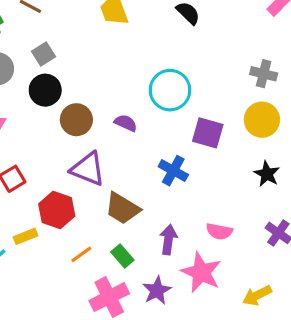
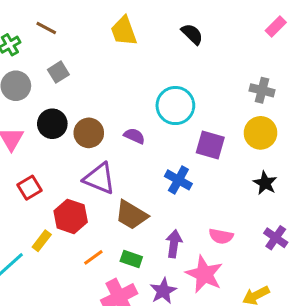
black circle: (45, 90) -> (52, 124), moved
yellow rectangle: (25, 236) -> (42, 241), turned -30
green rectangle: (122, 256) -> (131, 259), turned -30

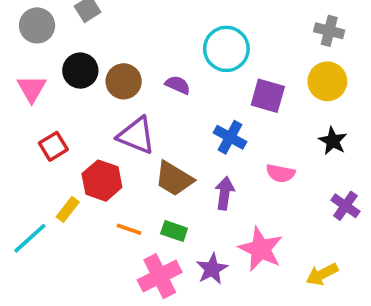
pink semicircle: (221, 236) -> (280, 173), moved
purple arrow: (174, 244) -> (225, 193), moved
orange line: (93, 257) -> (129, 229), turned 55

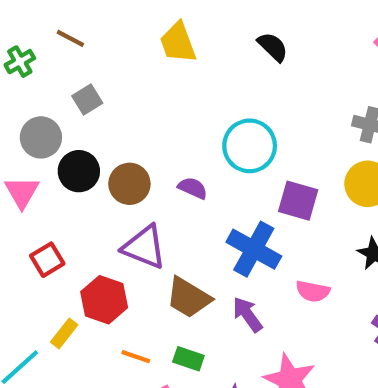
gray circle: (37, 25) -> (41, 137), moved
blue cross: (230, 137) -> (254, 249), size x1.4
purple arrow: (225, 193) -> (247, 314), turned -44

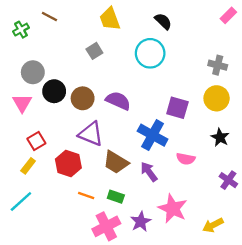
gray square: (87, 99) -> (94, 51), moved
cyan circle: (250, 146) -> (150, 53), moved
purple semicircle: (193, 188) -> (118, 101), size x1.5
yellow rectangle: (64, 333) -> (28, 166), moved

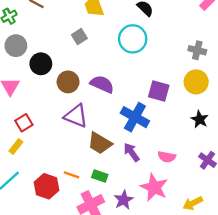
gray circle: (33, 72) -> (16, 46), moved
black circle: (54, 91) -> (41, 64), moved
pink semicircle: (186, 159) -> (167, 157), moved
red hexagon: (68, 164) -> (46, 186), moved

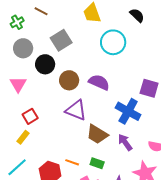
gray square: (79, 37) -> (61, 40), moved, size x1.5
cyan circle: (133, 39) -> (113, 42), moved

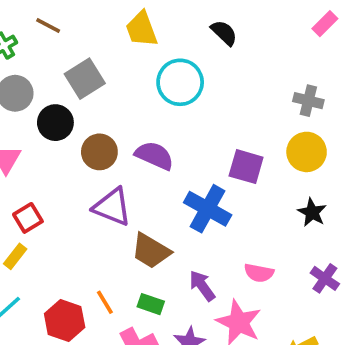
purple arrow: (125, 142) -> (202, 286), moved
orange line: (72, 162) -> (105, 302), turned 40

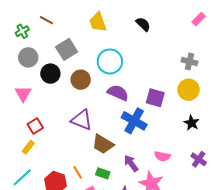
cyan circle: (180, 82) -> (110, 61), moved
brown circle: (99, 152) -> (81, 80), moved
purple semicircle: (154, 156) -> (118, 93), moved

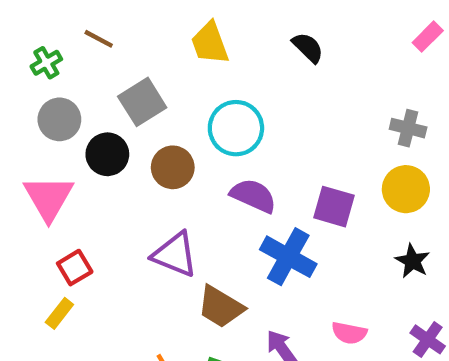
pink triangle: (23, 94) -> (49, 198), size x1.4

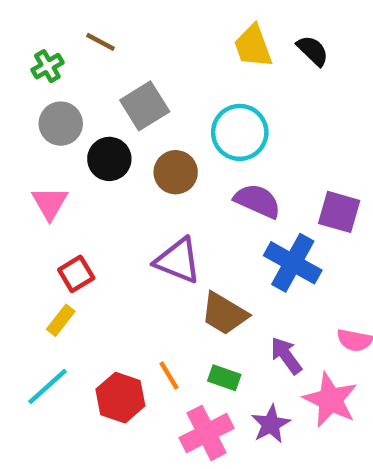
yellow trapezoid: (210, 43) -> (253, 46), moved
pink triangle: (49, 198) -> (50, 203), size x0.7

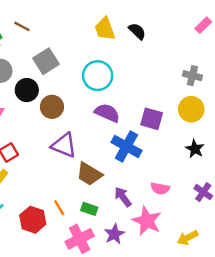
brown circle: (176, 172) -> (52, 107), moved

